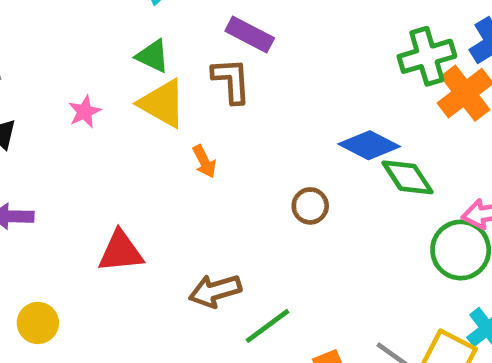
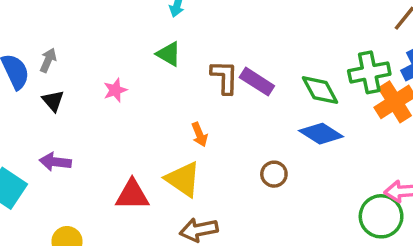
purple rectangle: (250, 34) -> (257, 82), moved
yellow triangle: (162, 103) -> (183, 179), moved
green diamond: (408, 177) -> (320, 90), moved

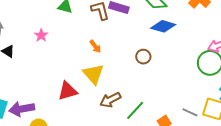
purple arrow: (55, 162) -> (22, 109), moved, size x1.4
yellow triangle: (183, 179) -> (93, 74), turned 30

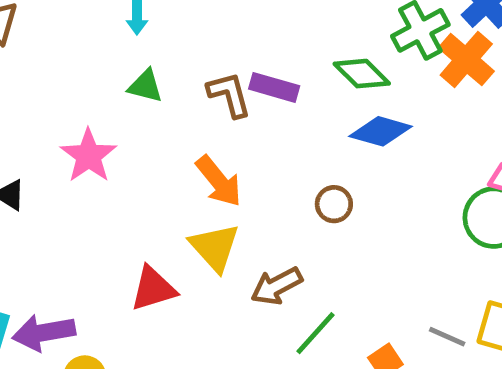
pink star: (41, 35) -> (89, 156), size x1.6
orange arrow: (95, 46) -> (219, 181), size x1.6
brown arrow: (110, 100) -> (277, 286), moved

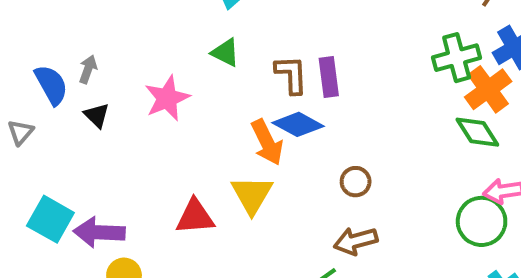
green diamond: (362, 74) -> (477, 132), moved
purple rectangle: (274, 87) -> (329, 77), turned 54
blue diamond: (381, 131) -> (298, 124), moved
brown arrow: (277, 286) -> (356, 241), moved

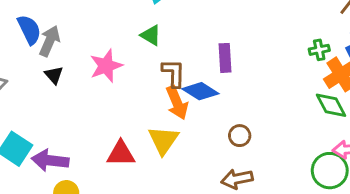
green cross: (457, 58) -> (319, 50), size x0.6
gray arrow: (88, 69) -> (50, 41), size x1.5
brown L-shape: (291, 75) -> (174, 73), moved
blue semicircle: (51, 85) -> (29, 30), moved

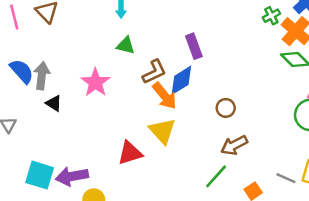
brown L-shape: (174, 73) -> (154, 72), turned 80
blue diamond: (200, 91) -> (181, 80), turned -48

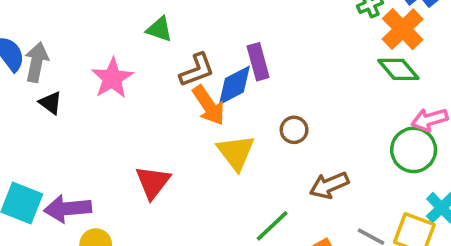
purple rectangle: (194, 46) -> (258, 62), moved
yellow triangle: (162, 131) -> (236, 152), moved
brown arrow: (234, 145) -> (329, 185), moved
red triangle: (130, 153) -> (153, 182), turned -40

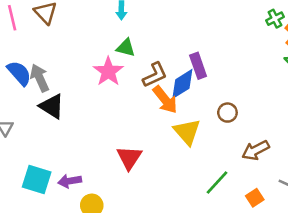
gray arrow: (37, 62) -> (40, 78), turned -32
pink star: (112, 78) -> (108, 71), moved
black triangle: (51, 103) -> (52, 106), size x1.5
purple arrow: (68, 209) -> (70, 181), size x0.7

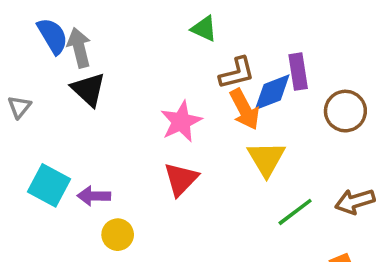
pink star: (108, 71) -> (181, 121), moved
brown circle: (227, 113) -> (345, 111), moved, size x1.5
green line: (217, 182) -> (295, 212), moved

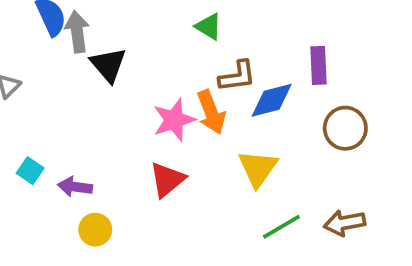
purple rectangle: (298, 72) -> (319, 65), moved
black triangle: (88, 89) -> (108, 65), moved
orange arrow: (245, 109) -> (211, 112), moved
cyan square: (49, 185) -> (30, 171), size x0.6

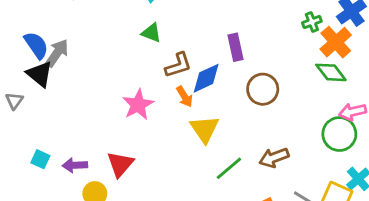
gray arrow: (77, 32) -> (57, 53), turned 52
black triangle: (108, 65) -> (40, 74), moved
orange arrow: (211, 112) -> (185, 97), moved, size x0.7
red triangle: (167, 180) -> (120, 164), moved

